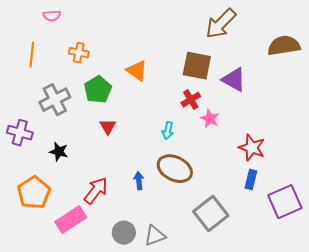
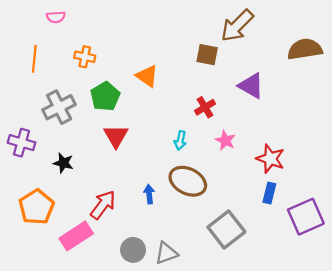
brown square: (197, 66) -> (207, 55), moved, size x0.7
pink star: (210, 119) -> (225, 140), moved
red triangle: (108, 127) -> (116, 136), size x1.4

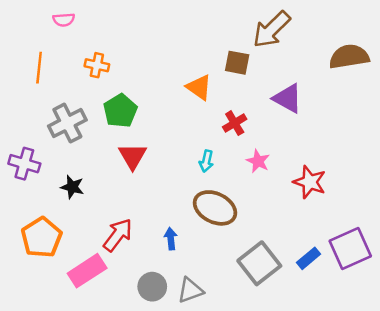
orange triangle: (147, 76) -> (199, 87), moved
blue rectangle: (269, 193) -> (308, 258), moved, turned 36
blue arrow: (149, 194) -> (171, 239), moved

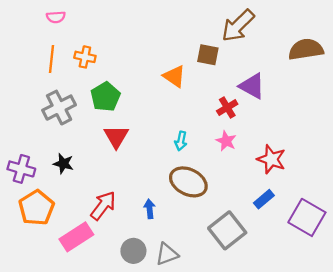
orange line: (39, 68) -> (52, 59), moved
red cross: (235, 123) -> (227, 108), moved
purple cross: (24, 164) -> (21, 169), moved
purple square: (350, 249) -> (307, 217), turned -36
blue rectangle: (308, 258) -> (264, 199), moved

